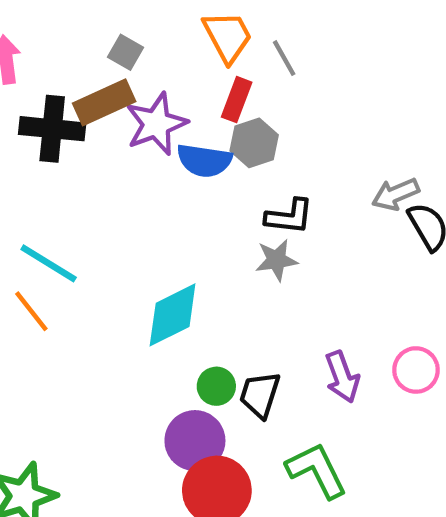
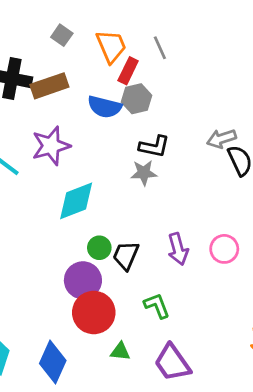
orange trapezoid: (228, 37) -> (111, 46), moved
brown rectangle: (104, 102) -> (49, 86), moved
purple star: (156, 124) -> (51, 146), moved
green L-shape: (317, 470) -> (157, 306), size x0.7

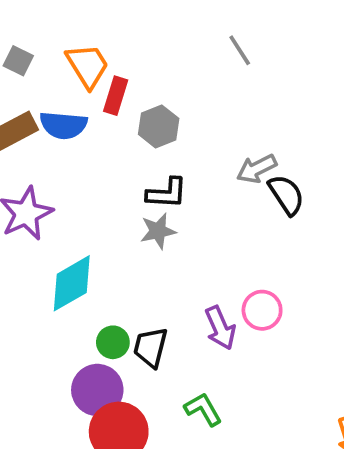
gray line: (160, 48) -> (240, 50), moved
gray hexagon: (137, 99) -> (159, 126), moved
blue semicircle: (105, 107) -> (63, 125), moved
pink circle: (224, 249) -> (262, 310), moved

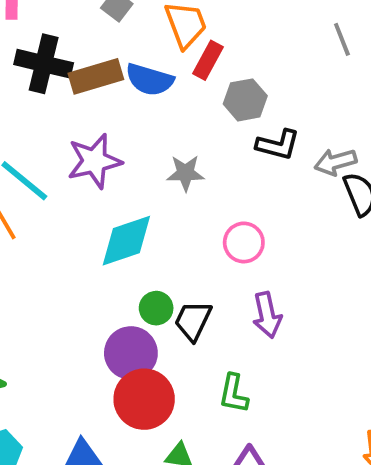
black L-shape: (167, 193) -> (278, 145), moved
gray star: (158, 231) -> (185, 173), moved
pink circle: (262, 310) -> (244, 242), moved
green L-shape: (203, 409) -> (234, 394), turned -150

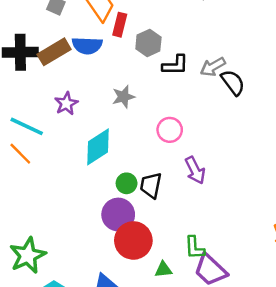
purple star: (94, 161) -> (66, 104), size x0.7
green L-shape: (234, 394) -> (195, 248), moved

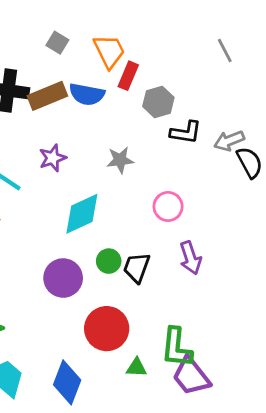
purple circle: (118, 215) -> (63, 278), moved
green L-shape: (195, 248) -> (177, 348), size x1.4

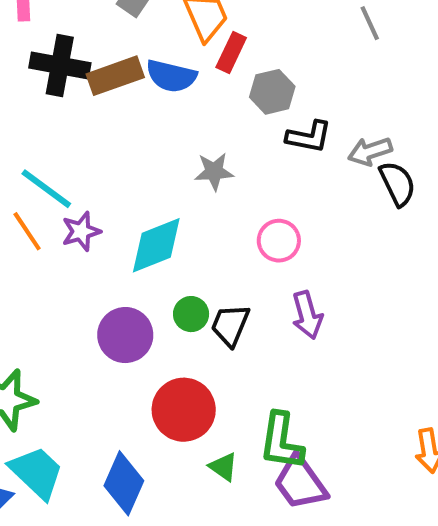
purple star: (53, 158) -> (81, 231), moved
green triangle: (136, 368) -> (223, 467), turned 30

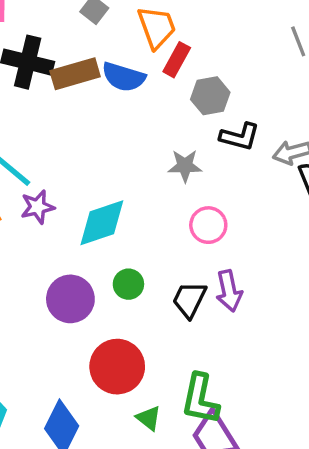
gray star: (214, 172) -> (185, 166), moved
black trapezoid: (230, 325) -> (189, 299), moved

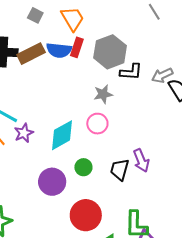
red rectangle: (177, 60) -> (77, 47), moved
gray hexagon: (210, 96) -> (110, 52), size x1.5
pink circle: (208, 225) -> (97, 124), moved

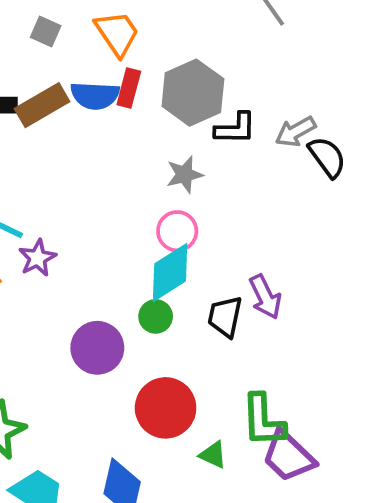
cyan diamond: (62, 135) -> (170, 272), moved

